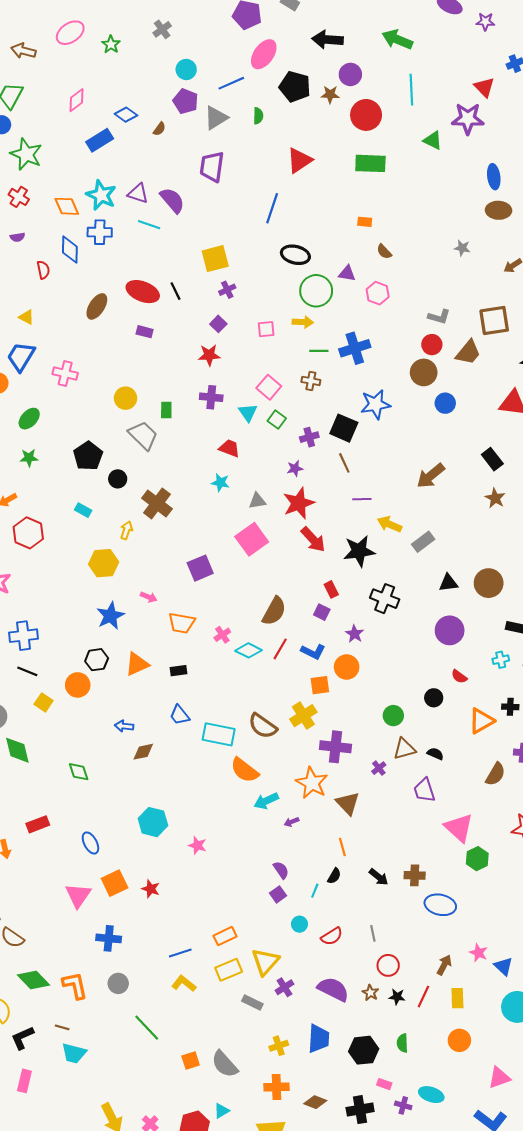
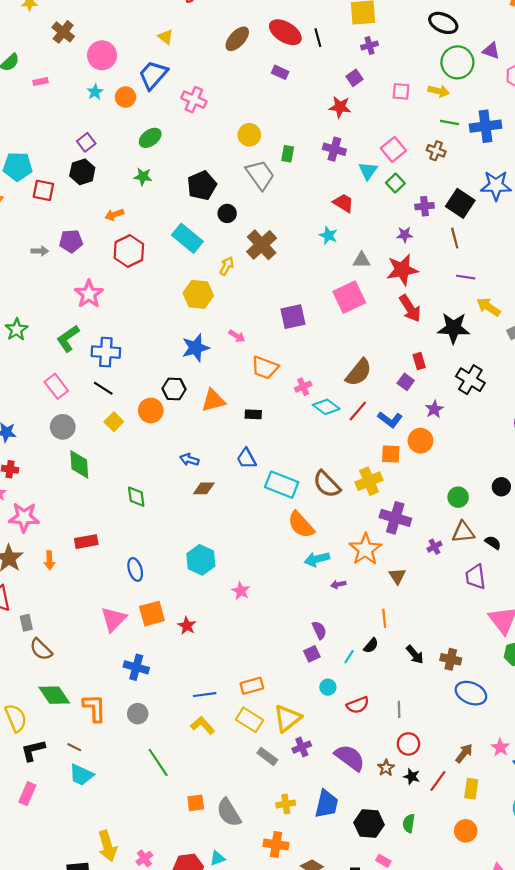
cyan rectangle: (83, 510) -> (187, 238), size x1.8
brown triangle: (348, 803) -> (397, 576), size x0.7
yellow rectangle: (229, 970) -> (250, 720), turned 45

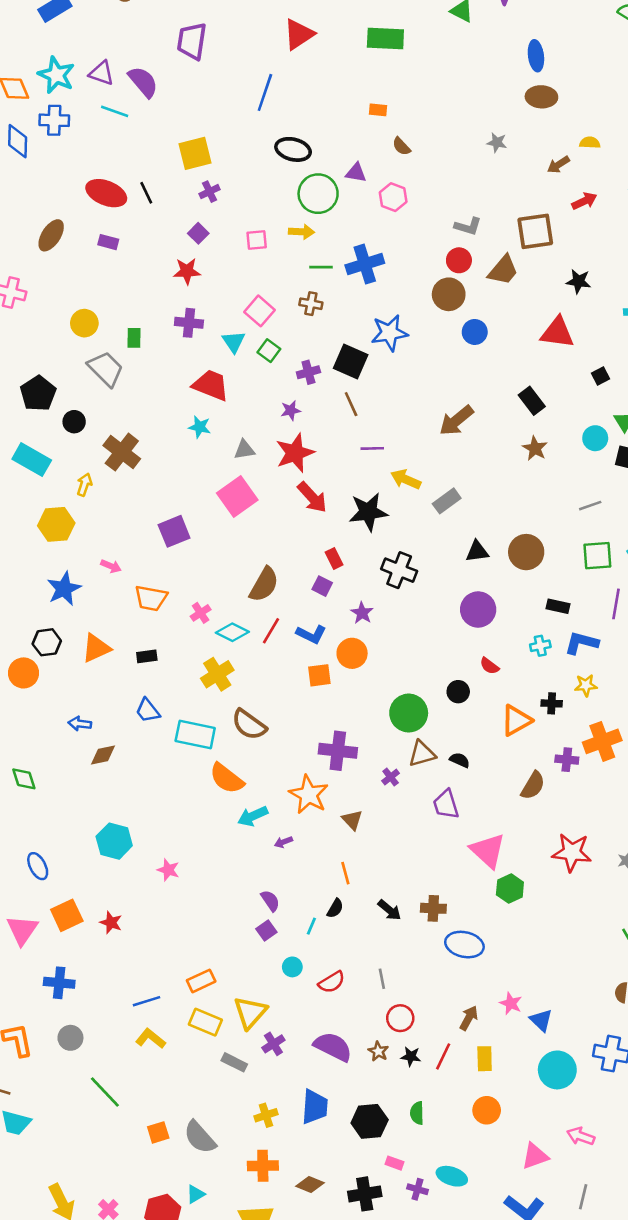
brown ellipse: (237, 39) -> (51, 235), moved
red trapezoid: (343, 203) -> (211, 385), size x1.4
yellow cross: (369, 481) -> (217, 674), moved
green circle: (458, 497) -> (409, 713), size x1.5

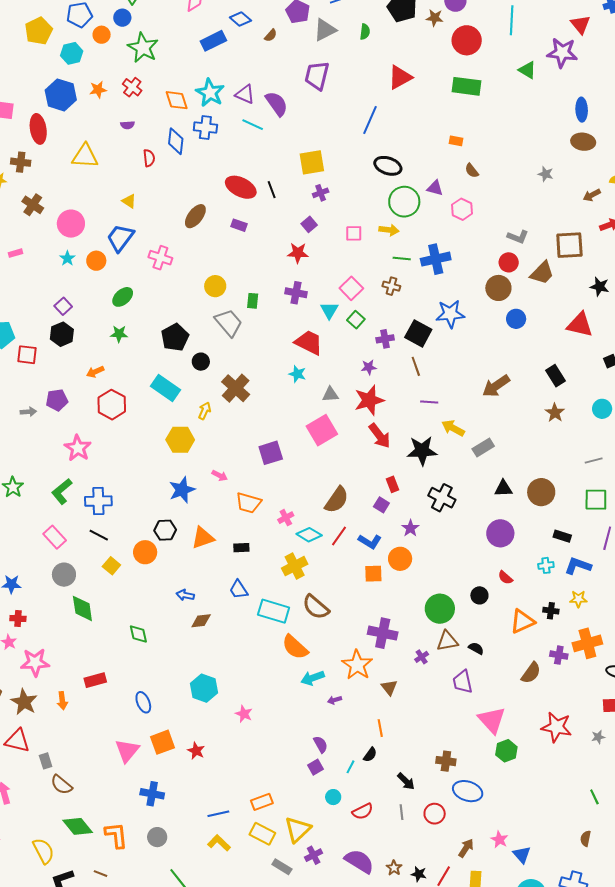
black arrow: (389, 910) -> (406, 781), moved
red circle: (400, 1018) -> (435, 814), moved

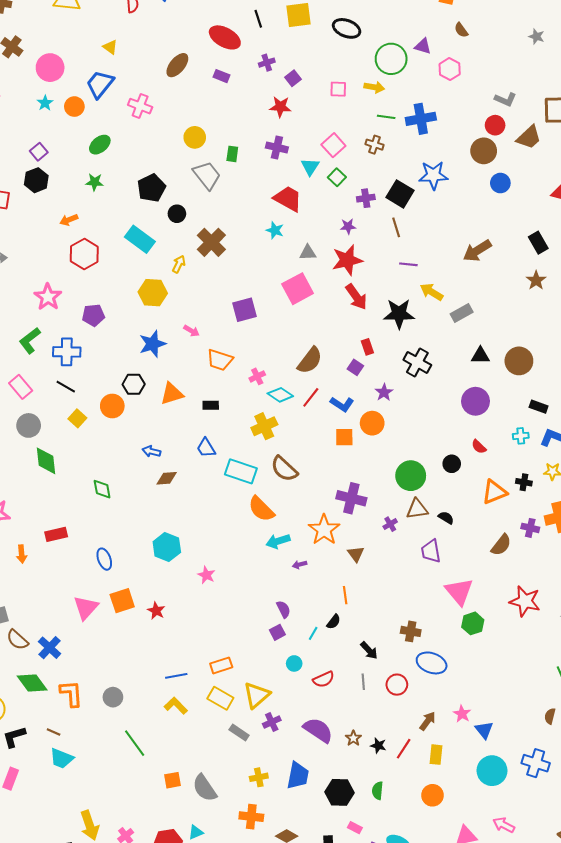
black ellipse: (388, 166) -> (347, 28), moved
black line: (272, 190) -> (258, 19), moved
purple cross: (321, 193) -> (267, 63), moved
purple pentagon: (57, 400) -> (93, 315), moved
blue cross: (152, 794) -> (50, 648), moved, turned 30

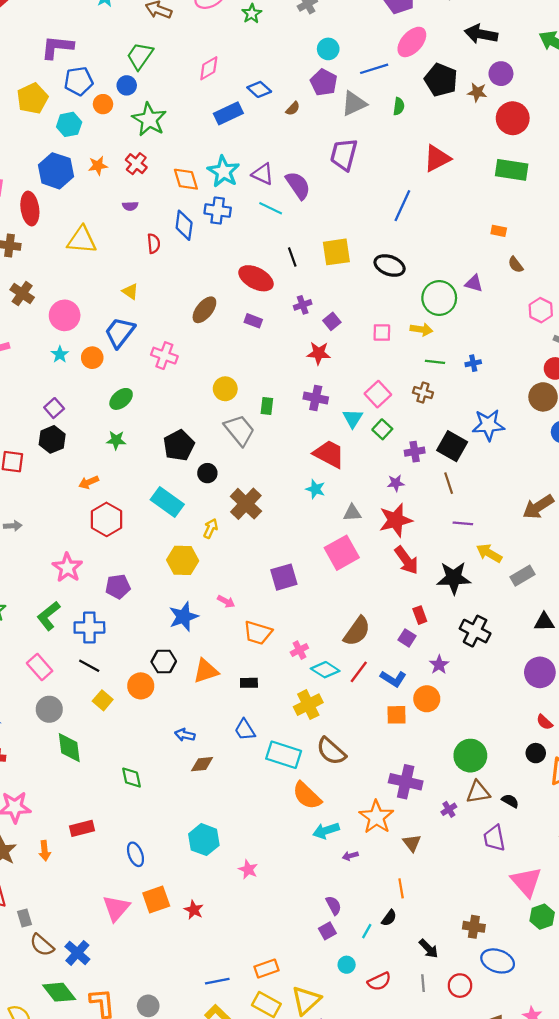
pink hexagon: (450, 69) -> (541, 310), moved
blue cross: (421, 119) -> (473, 363), size x0.5
black circle: (452, 464) -> (536, 753), moved

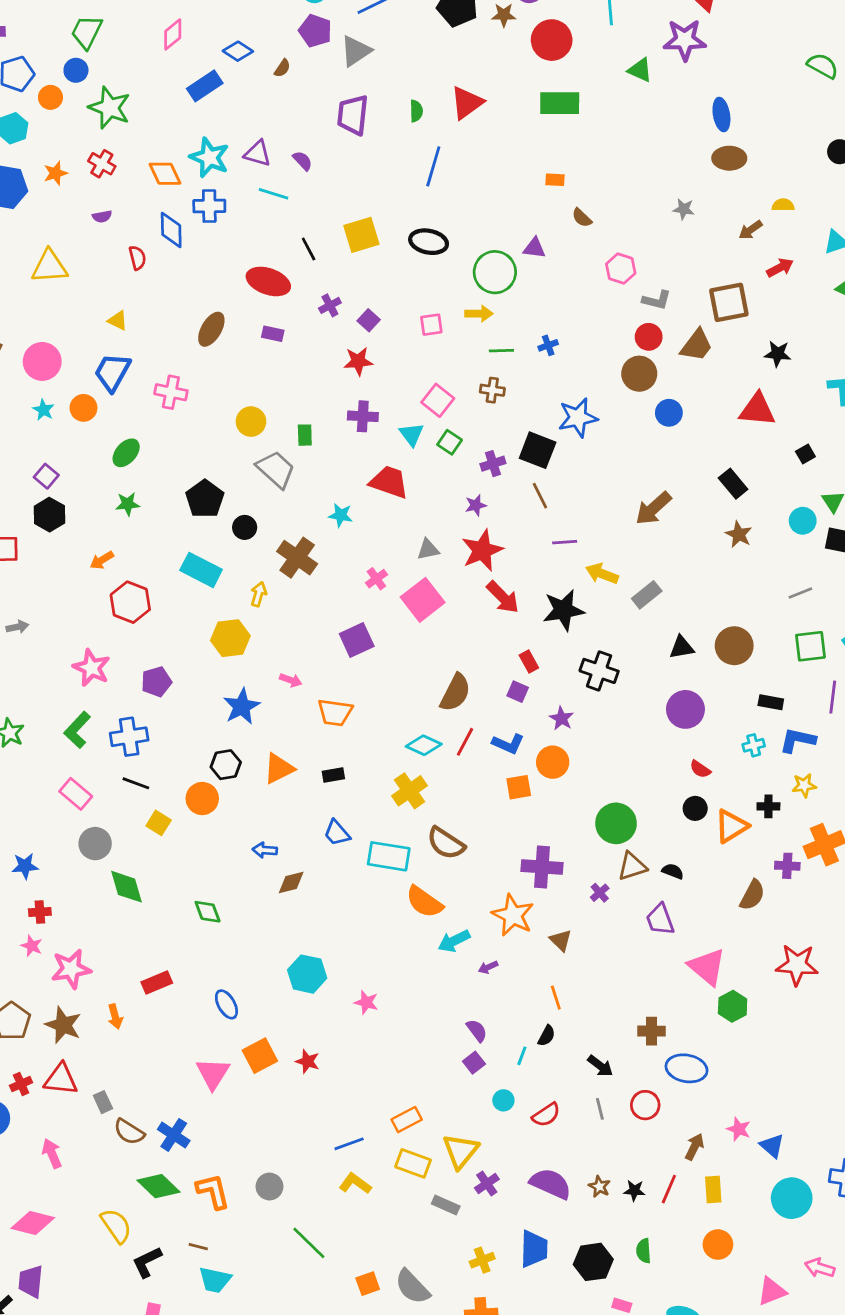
green semicircle: (399, 106) -> (416, 111), moved
purple semicircle: (298, 185) -> (303, 161), size x0.6
cyan star: (315, 489) -> (341, 515), moved
pink cross: (299, 650) -> (376, 579), moved

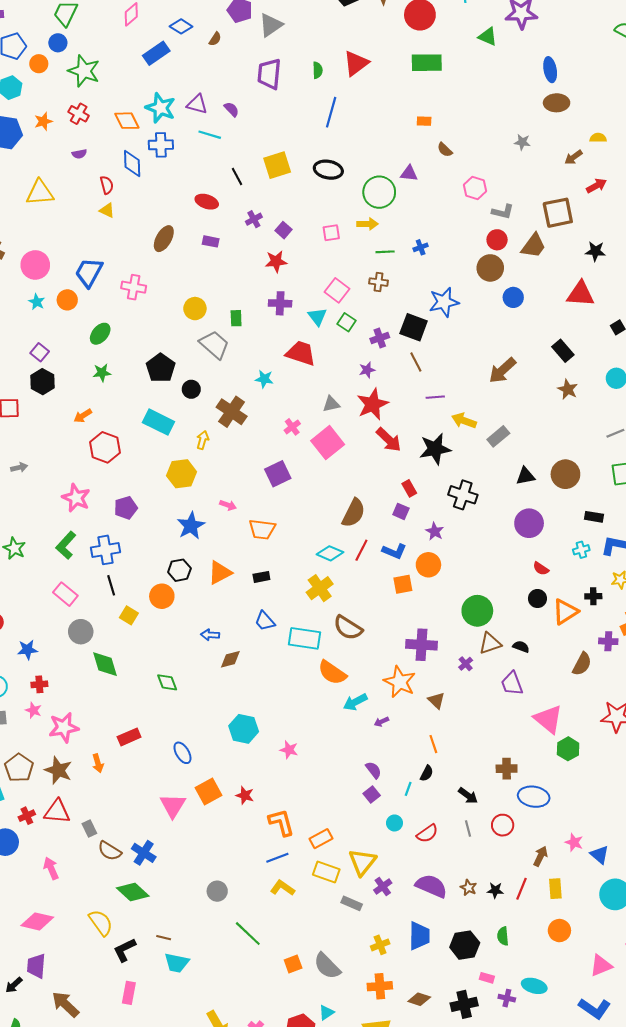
red ellipse: (268, 281) -> (207, 202), size x0.7
yellow triangle: (118, 320) -> (107, 210), moved
black line: (136, 783) -> (111, 585), turned 54
orange L-shape: (213, 1191) -> (281, 822), moved

